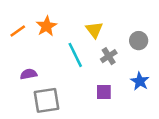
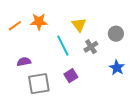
orange star: (47, 26) -> (39, 22), turned 30
purple square: (104, 92) -> (71, 76), moved, turned -32

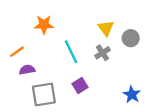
yellow triangle: (79, 25) -> (106, 28), moved
orange line: (15, 26) -> (17, 52), moved
blue star: (117, 68) -> (132, 94), moved

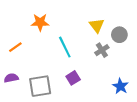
gray cross: (103, 53) -> (102, 50), moved
purple semicircle: (27, 70) -> (11, 78), moved

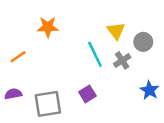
cyan line: (65, 47) -> (95, 54), moved
blue star: (120, 86) -> (149, 90), moved

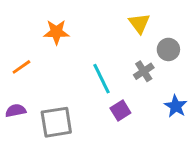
yellow triangle: (116, 31) -> (139, 23), moved
cyan line: (95, 54) -> (101, 79), moved
purple square: (87, 94) -> (120, 111), moved

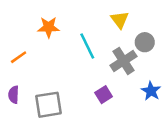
gray cross: (144, 71) -> (123, 61), size x1.5
cyan line: (101, 79) -> (87, 46), moved
purple semicircle: (16, 111) -> (14, 95), turned -77

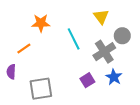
orange line: (19, 57) -> (24, 48), moved
blue star: (151, 91) -> (114, 77), moved
purple semicircle: (14, 95) -> (11, 72), moved

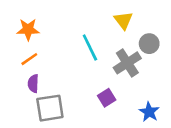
orange star: (41, 23) -> (28, 29), moved
purple semicircle: (11, 72) -> (33, 84), moved
blue star: (114, 77) -> (149, 112), moved

